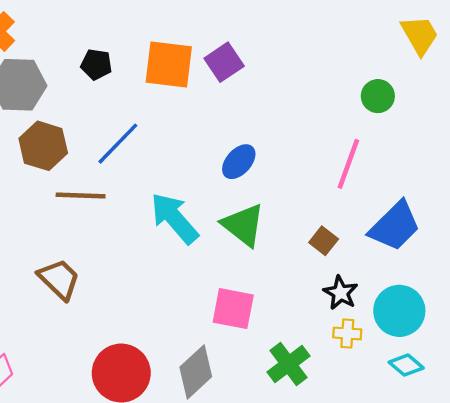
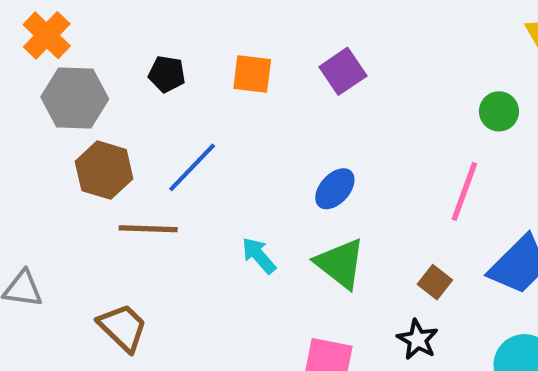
purple square: (224, 62) -> (343, 71), moved
orange square: (169, 64) -> (252, 74), size x0.7
cyan arrow: (174, 218) -> (259, 255), size x0.6
black star: (341, 293) -> (418, 340), moved

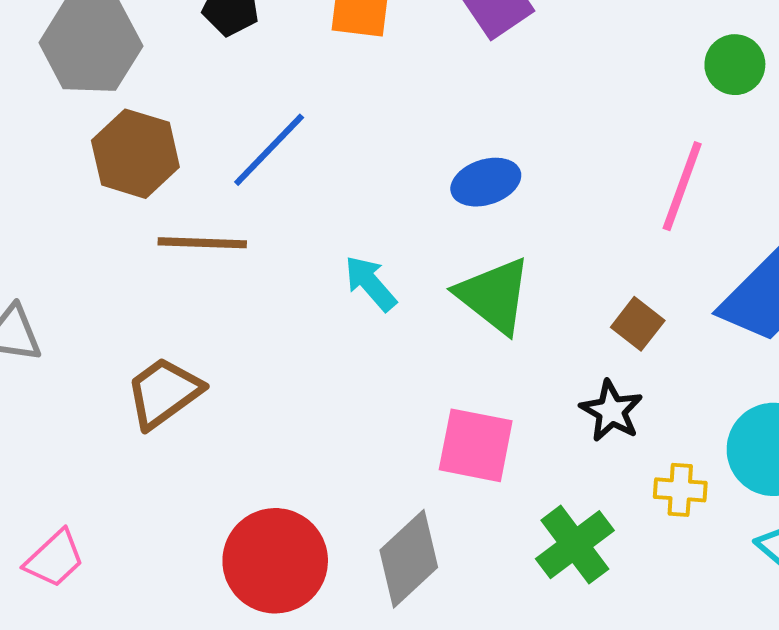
blue ellipse: (335, 189) -> (486, 182), turned 30
brown trapezoid: (123, 328) -> (164, 393), turned -80

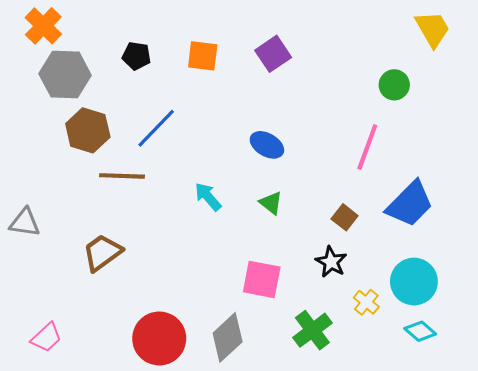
blue ellipse: (486, 182) -> (267, 145), turned 48
green triangle: (494, 295) -> (271, 203), size x0.6
yellow cross: (680, 490) -> (366, 302), turned 35

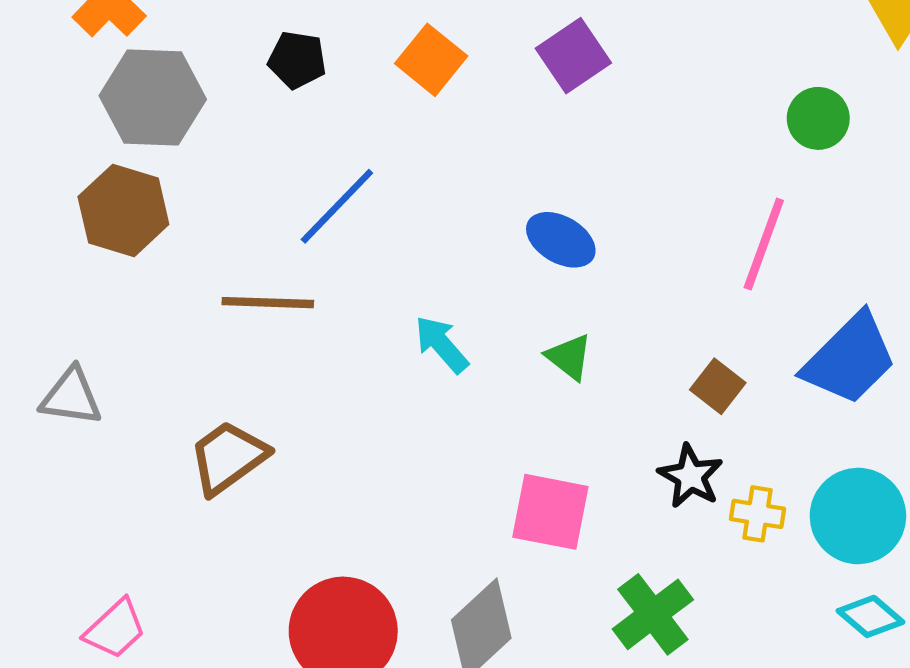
orange square: (203, 56) -> (431, 60), turned 32
brown hexagon: (88, 130) -> (123, 210), moved
yellow cross: (366, 302) -> (758, 514), moved, turned -30

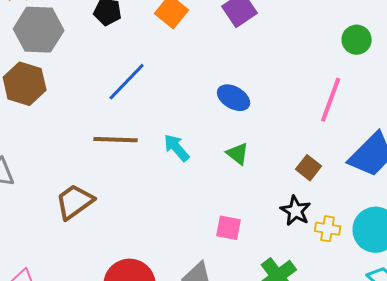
brown line: (268, 303) -> (116, 140), moved
pink square: (550, 512) -> (229, 228), size x0.7

